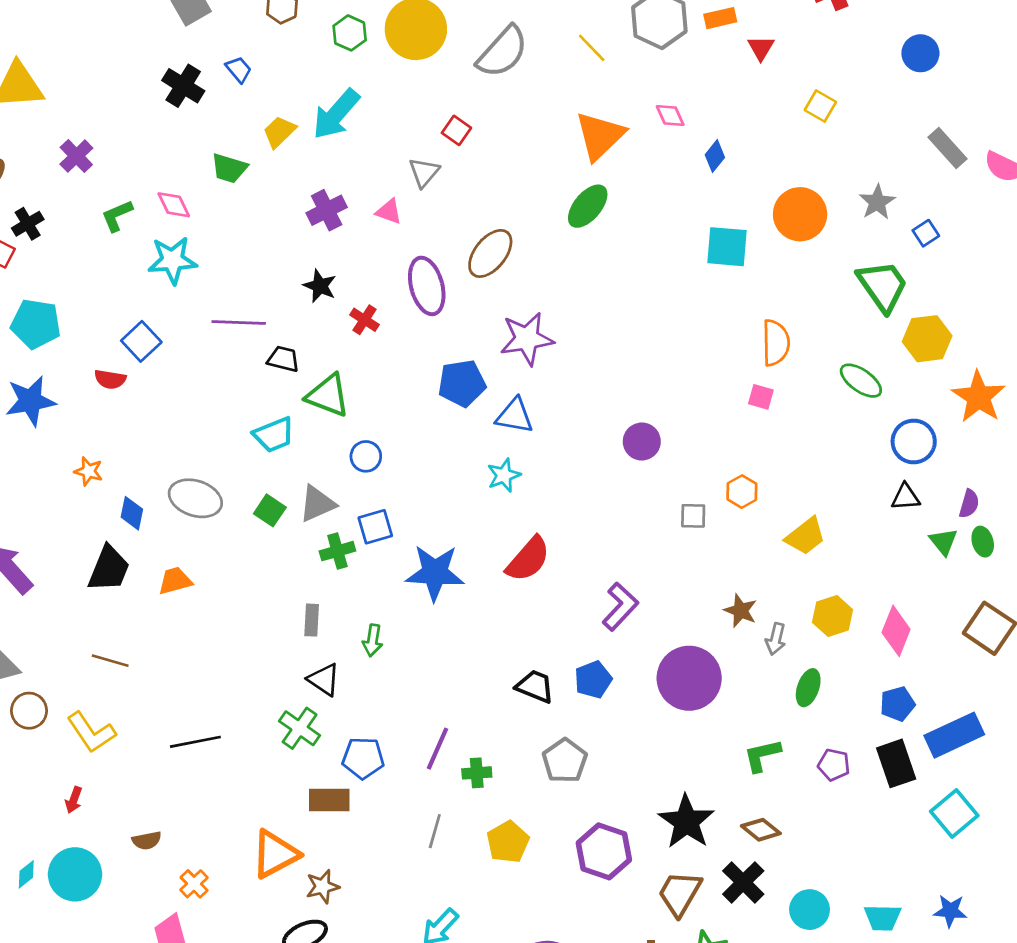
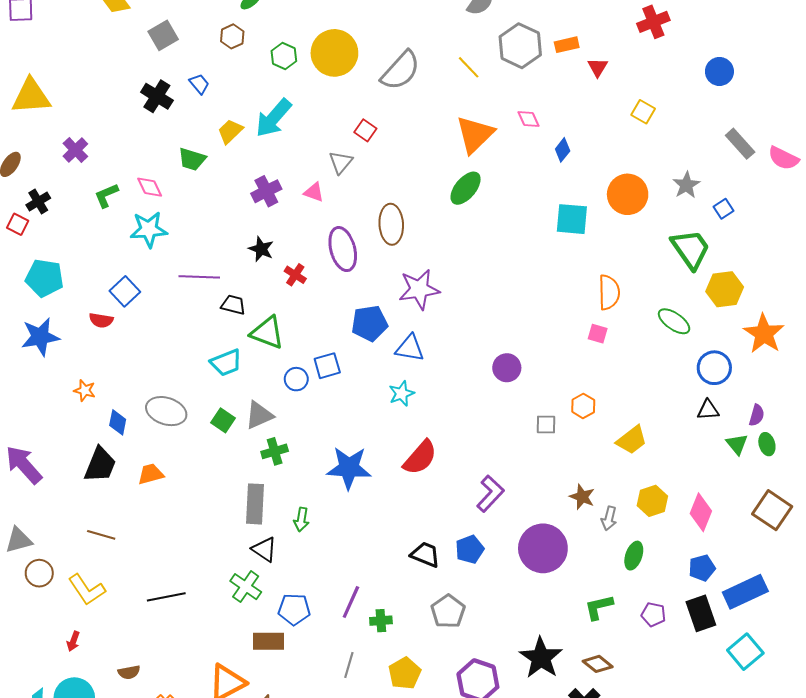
brown ellipse: (490, 253) -> (391, 224), turned -42
blue square: (375, 527) -> (327, 366), moved
gray rectangle: (312, 620) -> (255, 504), size x1.6

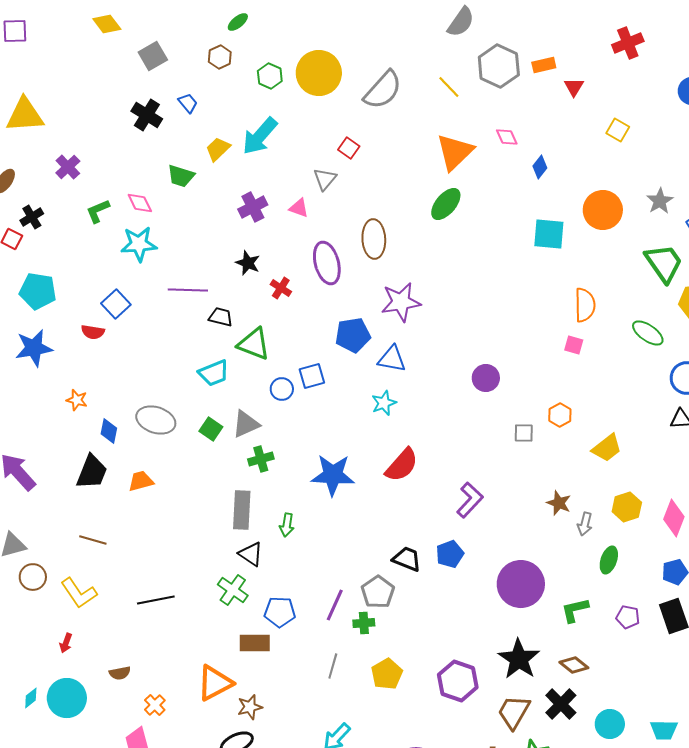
purple circle: (543, 548) -> (521, 584), moved
gray pentagon: (448, 611) -> (378, 592), moved

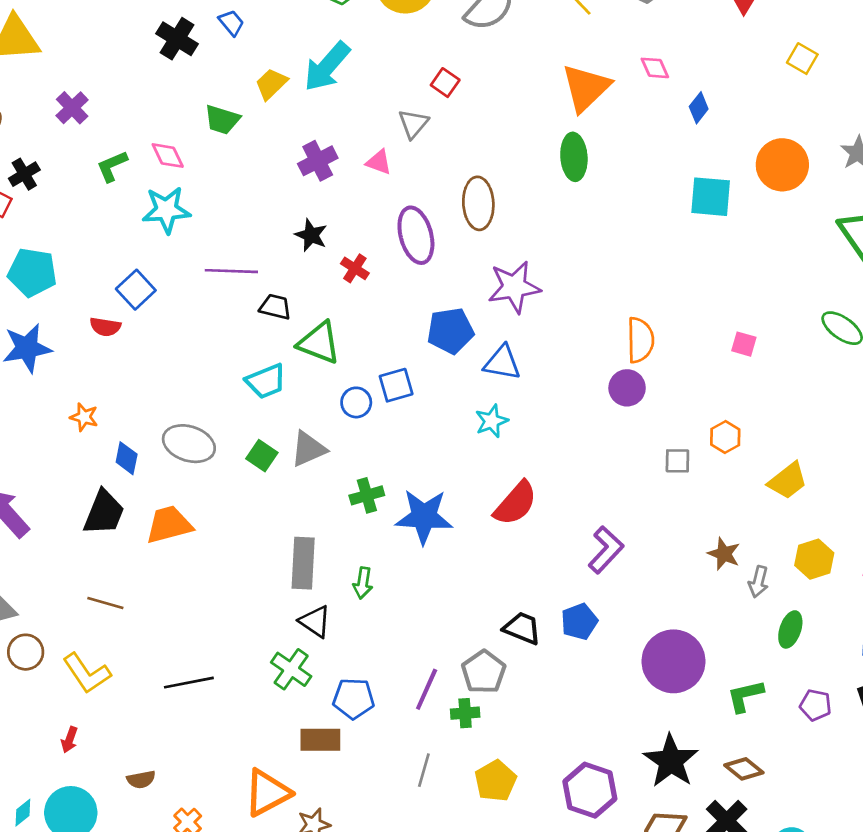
green ellipse: (446, 204) -> (574, 157), turned -44
orange semicircle: (585, 305) -> (640, 340), moved
green cross: (261, 459) -> (367, 495), moved
orange trapezoid: (141, 481) -> (169, 525), size x1.4

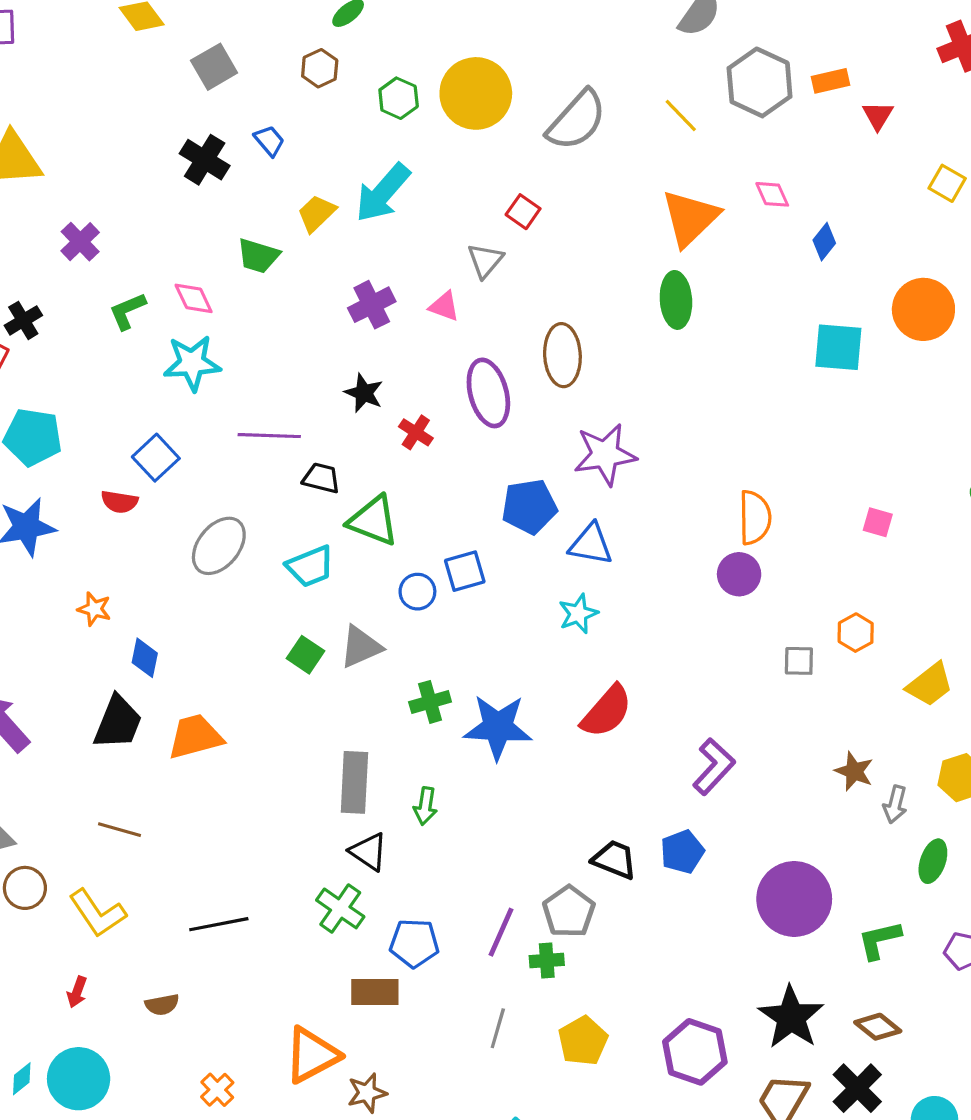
gray ellipse: (189, 444) -> (219, 546), moved, turned -69
brown semicircle: (141, 779) -> (162, 1005), moved

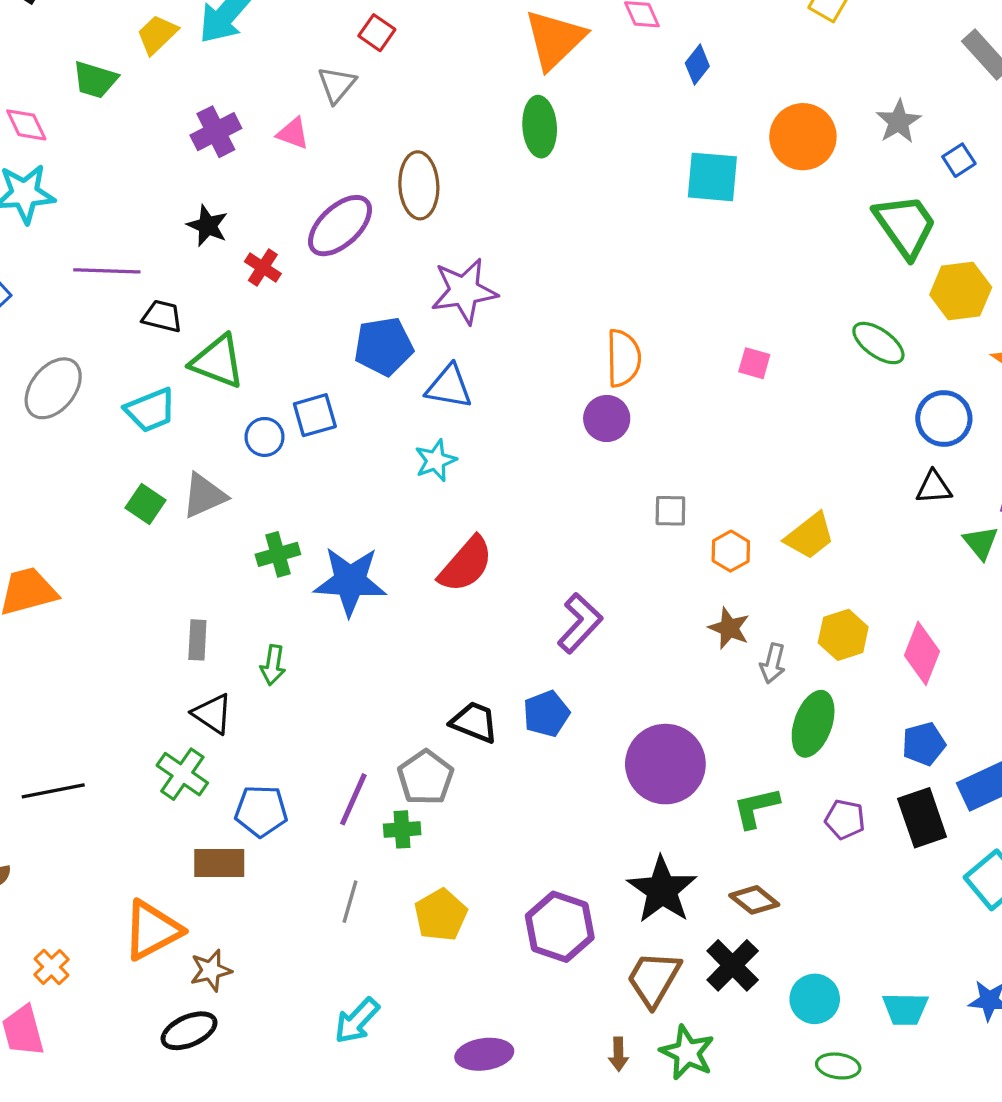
purple ellipse: (488, 393) -> (340, 226), turned 62
orange hexagon: (856, 633) -> (731, 551), moved
gray rectangle: (354, 782) -> (197, 640), size x0.6
green ellipse: (933, 861) -> (813, 724), size x1.4

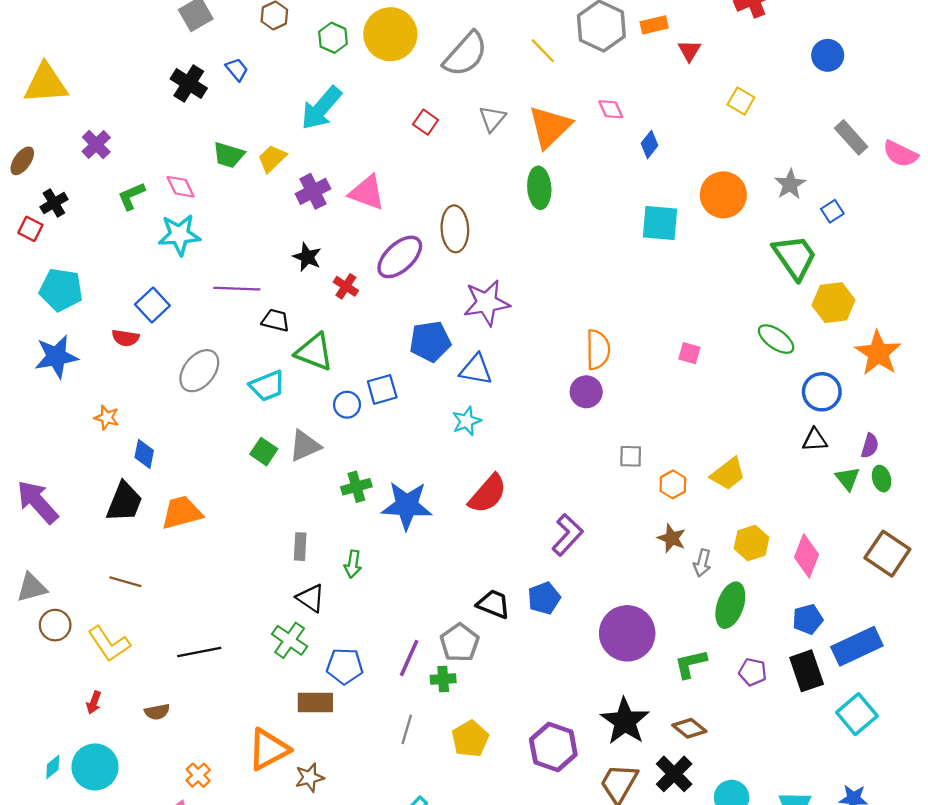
yellow trapezoid: (157, 34) -> (272, 159), moved
gray triangle: (337, 85) -> (492, 119), moved
pink triangle: (293, 133) -> (367, 193), size x1.6

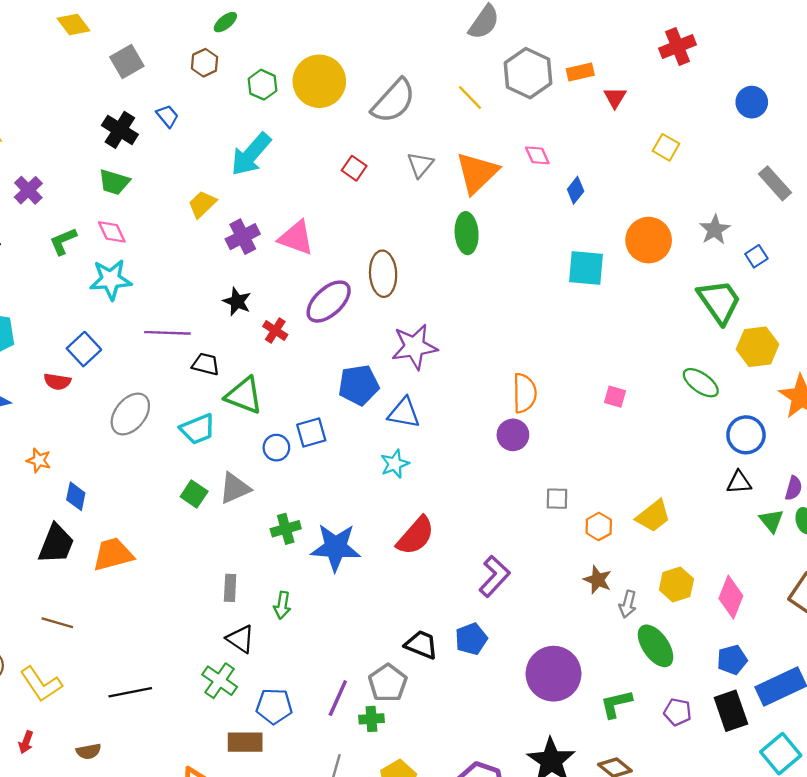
green trapezoid: (229, 155) -> (114, 182), moved
green ellipse: (730, 605) -> (656, 646), turned -54

